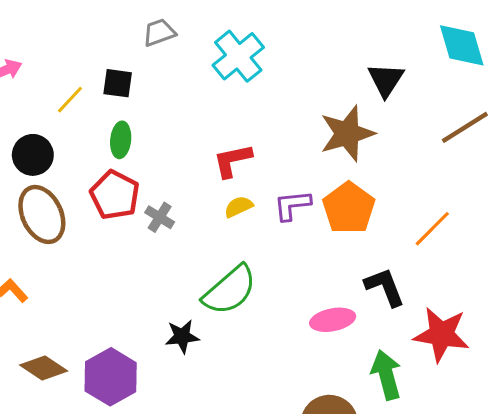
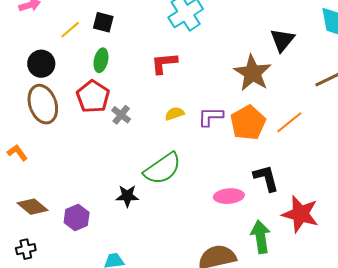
brown star: (347, 133) -> (253, 73), turned -30
red L-shape: (232, 161) -> (164, 63), moved
orange line: (432, 229) -> (289, 122), moved
purple hexagon: (111, 377) -> (77, 218), size x0.7

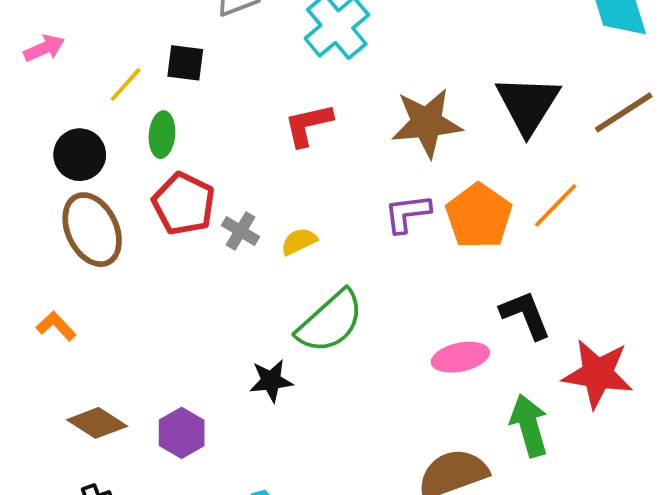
black triangle: (282, 40) -> (528, 104), moved, size x1.4
green ellipse: (101, 60) -> (162, 135), moved
brown star: (253, 73) -> (427, 123), moved, turned -30
yellow semicircle: (175, 114) -> (299, 241), moved

